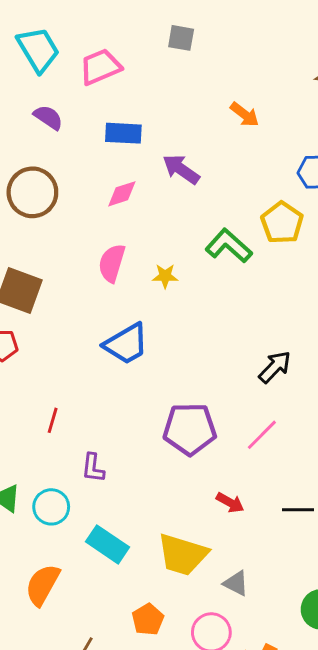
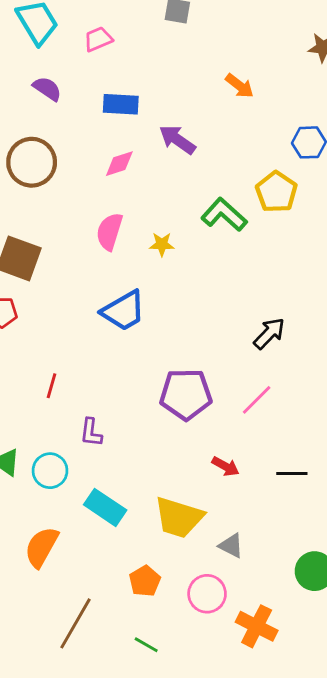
pink trapezoid: (100, 67) -> (98, 39), size x0.7

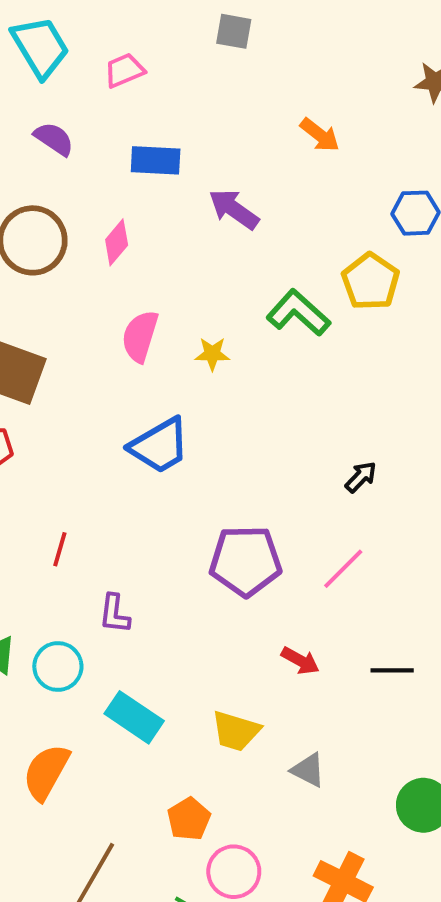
pink diamond: (119, 164) -> (117, 242), moved, turned -32
black arrow: (269, 333) -> (361, 477), size x0.7
yellow trapezoid: (179, 517) -> (236, 731), size x0.7
pink circle: (207, 594) -> (234, 872), moved

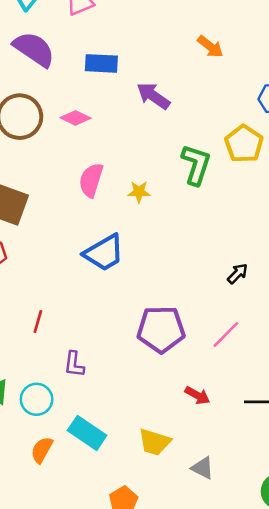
purple semicircle: (54, 139) -> (34, 49), size x1.6
pink diamond: (117, 242) -> (75, 118), turned 76
green L-shape: (298, 313) -> (196, 165), turned 66
orange semicircle: (46, 772) -> (42, 450), moved, size x0.7

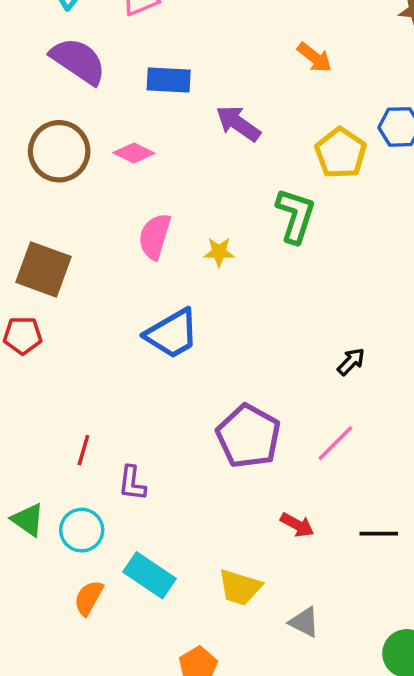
yellow pentagon: (244, 144) -> (341, 153), moved
red line: (38, 321) -> (83, 450), moved
purple pentagon: (161, 329) -> (249, 436), turned 30

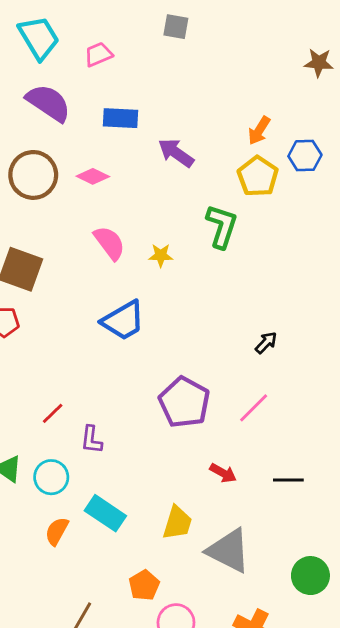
orange arrow: (315, 57) -> (259, 131), moved, turned 84
pink semicircle: (155, 236) -> (109, 243), turned 126
red line: (83, 450) -> (53, 413), turned 30
yellow trapezoid: (240, 587) -> (177, 523), turned -90
gray triangle: (304, 622) -> (229, 551), size x1.8

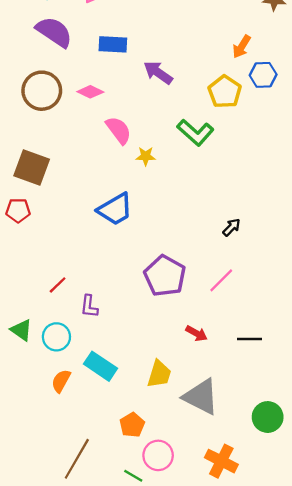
orange arrow: (259, 131) -> (242, 47), moved
green L-shape: (222, 226) -> (195, 132), turned 114
pink semicircle: (109, 243) -> (119, 130), moved

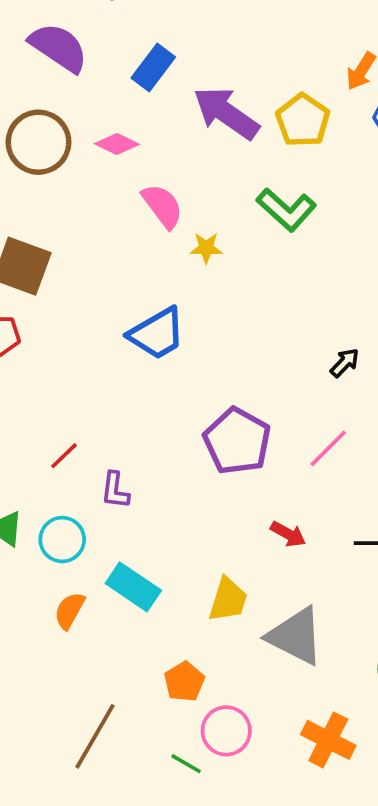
blue rectangle: (113, 44) -> (153, 67), turned -56
purple arrow: (158, 73) -> (226, 113), size x1.4
yellow pentagon: (225, 92) -> (303, 120), moved

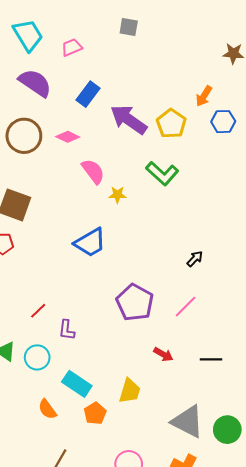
orange semicircle: (69, 611) -> (47, 409), moved, turned -65
gray triangle: (295, 636) -> (188, 421), moved
orange pentagon: (184, 682) -> (95, 413), moved

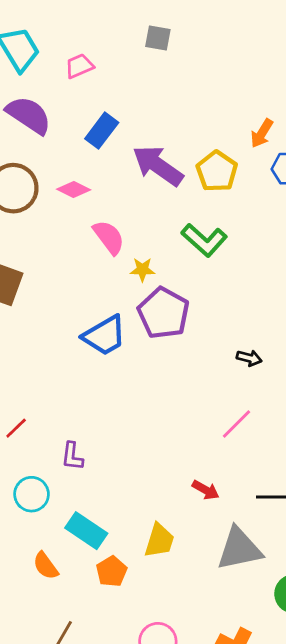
black arrow: (195, 259) -> (249, 358), turned 60
purple pentagon: (135, 303) -> (163, 313), moved
red line: (38, 311) -> (16, 428), moved
gray triangle: (188, 421) -> (239, 549), moved, turned -39

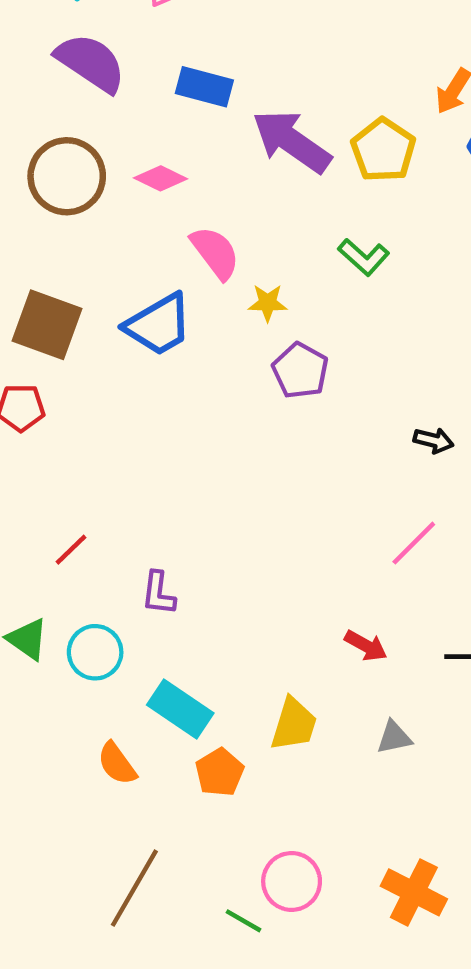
blue rectangle: (102, 131) -> (204, 87), turned 68
green L-shape: (204, 240) -> (364, 257), size x0.7
purple pentagon: (163, 313) -> (300, 371), size x0.7
blue trapezoid: (105, 336) -> (158, 325), moved
gray triangle: (239, 549) -> (394, 737), moved, size x0.5

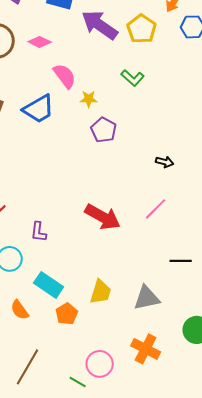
red arrow: (366, 646) -> (103, 217), moved, size x1.8
gray triangle: (394, 737) -> (147, 298), size x1.6
orange cross: (414, 892) -> (146, 349), moved

